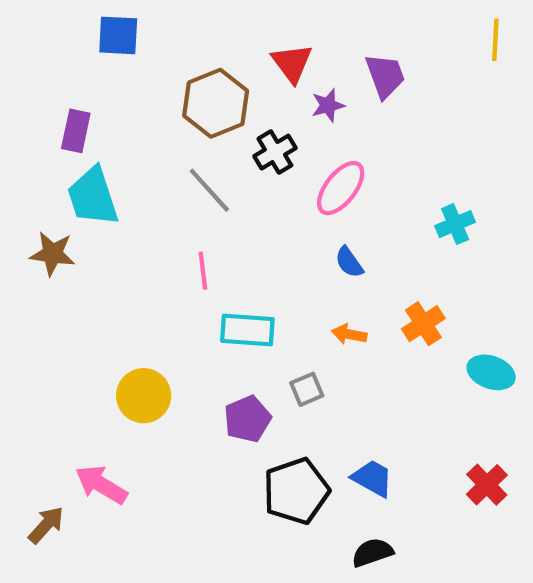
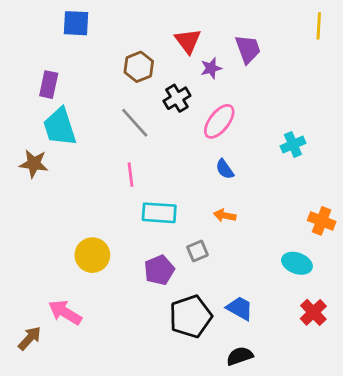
brown hexagon: (216, 103) -> (139, 67), size x0.7
orange cross: (423, 324) -> (322, 221), moved, turned -36
cyan ellipse: (491, 372) -> (297, 263), moved

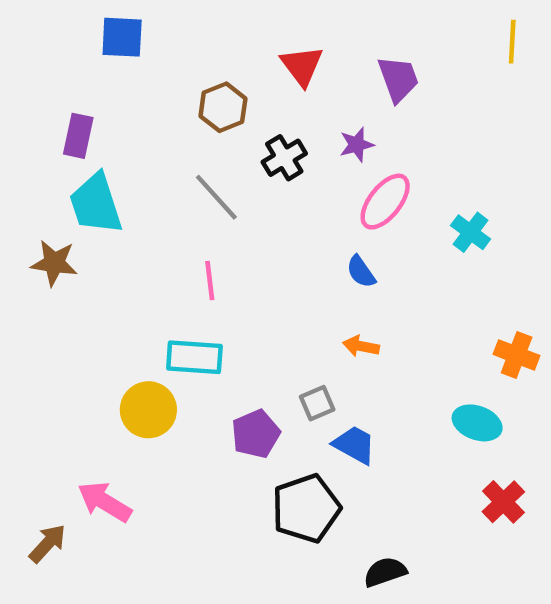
purple star: (211, 68) -> (357, 145), moved
pink ellipse: (219, 121) -> (385, 202), moved
cyan cross: (293, 145) -> (471, 232), turned -30
cyan rectangle: (159, 213) -> (194, 357), moved
blue trapezoid: (240, 308) -> (354, 445), moved

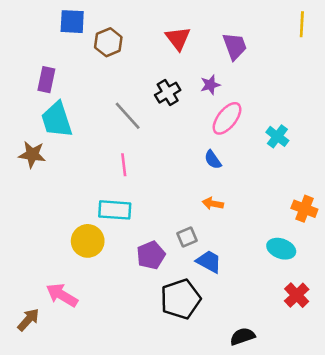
brown hexagon: (223, 107) -> (108, 42), moved
black semicircle: (385, 572) -> (242, 336), moved

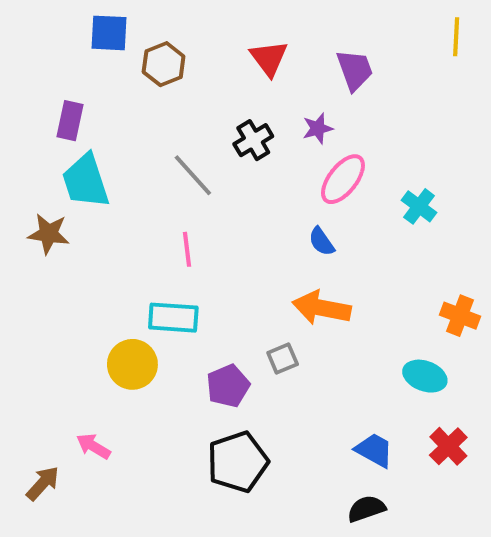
orange arrow: (213, 204) -> (322, 308), size x1.8
blue trapezoid: (209, 262) -> (374, 450), moved
pink arrow: (62, 295) -> (93, 446), size x0.7
black pentagon: (181, 299) -> (238, 462), moved

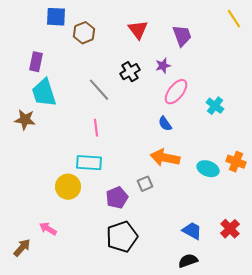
yellow line: (456, 37) -> (234, 19), turned -36
cyan ellipse: (425, 376) -> (208, 169), moved

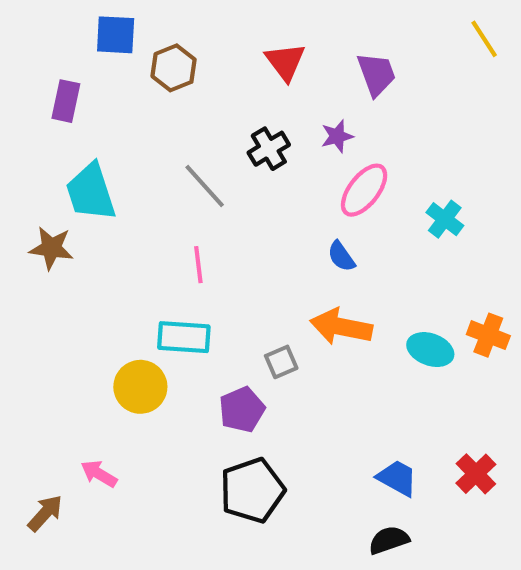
purple rectangle: (36, 62) -> (66, 101), moved
gray square: (145, 184) -> (281, 362), moved

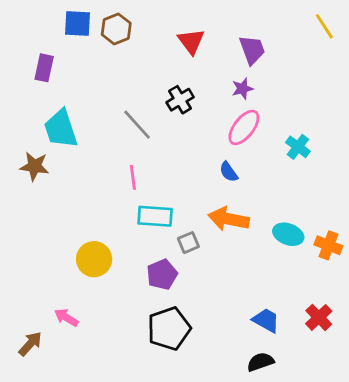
brown hexagon: (174, 68) -> (116, 29), moved
purple star: (337, 136) -> (242, 89), moved
orange cross: (488, 335) -> (328, 245), moved
cyan rectangle: (184, 337) -> (155, 216), moved

